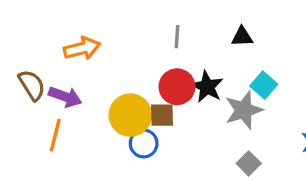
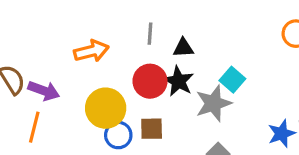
black triangle: (242, 37) -> (183, 48), moved
orange arrow: (82, 48) -> (91, 51), moved
brown square: (162, 115) -> (152, 129), moved

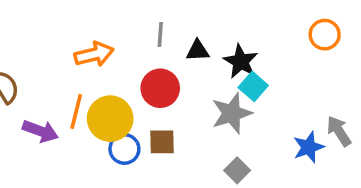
black star: (179, 81) -> (241, 61), moved
purple arrow: (44, 91) -> (40, 131), moved
orange line: (34, 127) -> (76, 111), moved

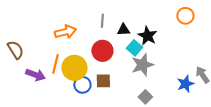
orange circle: (325, 35) -> (185, 16), moved
cyan square: (253, 86) -> (134, 48), moved

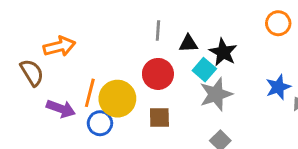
orange arrow: (65, 32) -> (59, 46), moved
blue star: (185, 84) -> (278, 87), moved
blue circle: (82, 85) -> (100, 123), moved

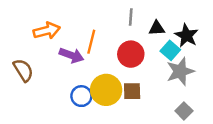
brown semicircle: (32, 73) -> (23, 70), moved
orange line: (90, 93) -> (91, 42), moved
yellow circle: (117, 99) -> (106, 90), moved
purple arrow: (61, 109) -> (71, 55), moved

